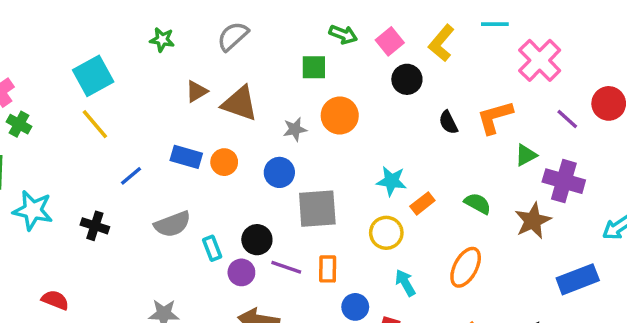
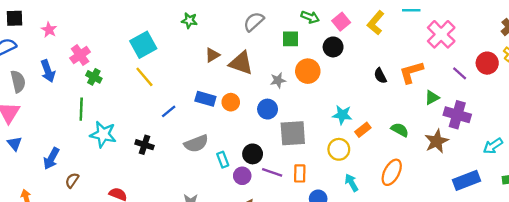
gray semicircle: (233, 36) -> (254, 22), moved
black circle: (407, 79) -> (333, 47), moved

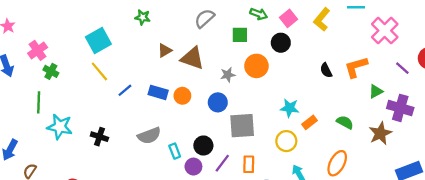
blue line: (169, 111) -> (125, 90), moved
purple line: (272, 172) -> (222, 163), turned -72

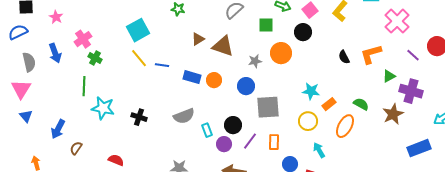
blue line: (125, 90) -> (162, 65), moved, turned 48
orange ellipse: (337, 163) -> (345, 126), moved

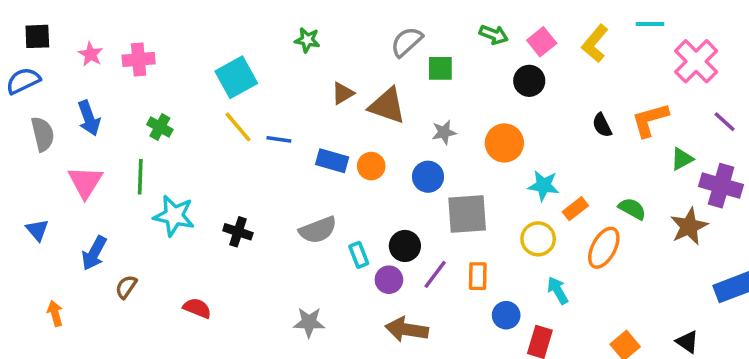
green square: (266, 25) -> (440, 68), moved
pink cross: (83, 39) -> (139, 60), moved, turned 30
orange circle: (281, 53) -> (504, 143), moved
pink triangle: (21, 89) -> (85, 182), moved

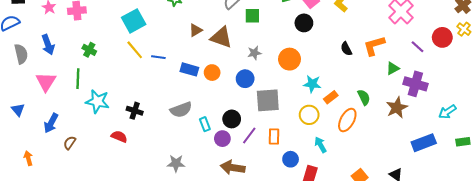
green semicircle: (632, 209) -> (364, 97), turned 35
red semicircle: (197, 308) -> (119, 137), moved

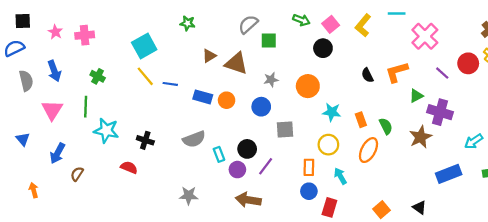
orange rectangle: (331, 97) -> (361, 120), moved, turned -72
gray square: (268, 100) -> (285, 129), size x0.7
orange rectangle: (274, 137) -> (309, 167), moved

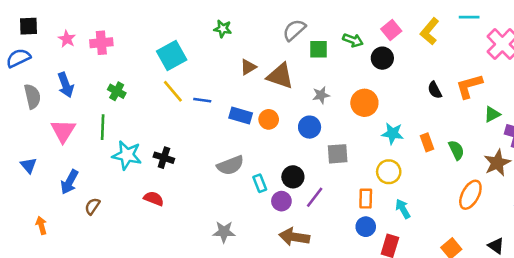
green arrow: (301, 20) -> (353, 40), moved
black cross: (145, 140) -> (164, 158), moved
orange ellipse: (368, 150) -> (470, 195), moved

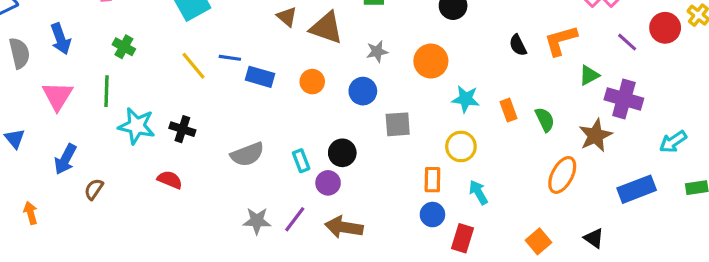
brown triangle: (248, 67) -> (287, 17), turned -48
yellow line: (173, 91) -> (194, 66), moved
blue rectangle: (241, 116) -> (260, 77), moved
gray semicircle: (230, 165) -> (247, 154), moved
purple line: (315, 197) -> (295, 219), moved

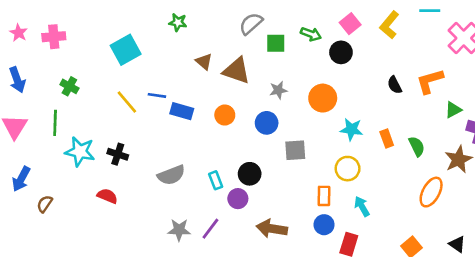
brown arrow: (344, 227) -> (272, 229), moved

